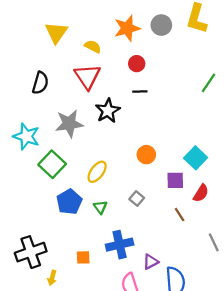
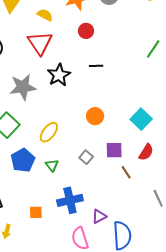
black line: (140, 91) -> (96, 66), moved
purple square: (175, 180) -> (114, 150), moved

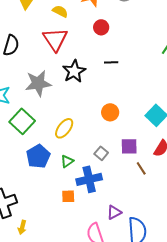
green triangle: (52, 165) -> (67, 161), turned 32
blue cross: (70, 200) -> (89, 179), moved
orange square: (36, 212) -> (68, 196), moved

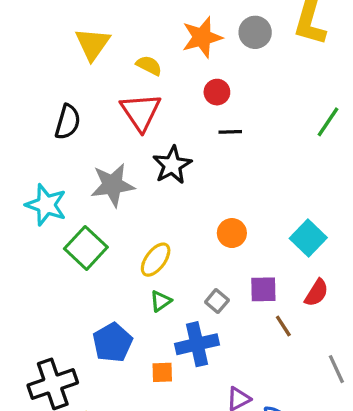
black line: (111, 62) -> (230, 132), moved
blue pentagon: (38, 156) -> (112, 343), moved
green triangle: (67, 161) -> (161, 301), moved

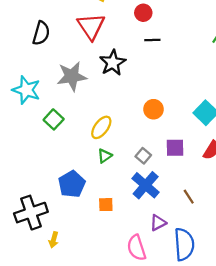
green square: (86, 248) -> (54, 119), size x0.7
brown line: (283, 326) -> (189, 197), moved
blue cross: (197, 344) -> (146, 185), moved, turned -36

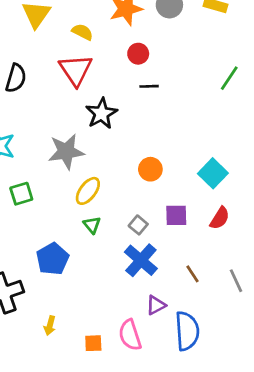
gray star: (72, 76) -> (66, 152), moved
green square: (54, 119) -> (21, 194), moved, turned 30
green triangle: (105, 156) -> (92, 225), turned -35
orange square: (106, 205) -> (93, 343), moved
yellow arrow: (54, 240) -> (50, 326), moved

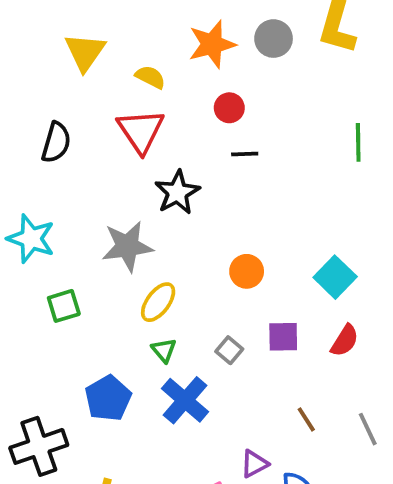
green line: (229, 78) -> (358, 142), turned -35
blue cross: (141, 260) -> (185, 400), moved

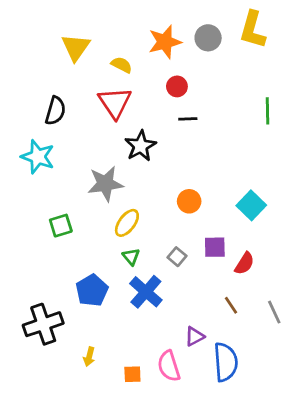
cyan star: (31, 239) -> (38, 157), moved
red semicircle: (345, 341) -> (245, 263), moved

